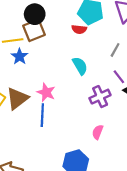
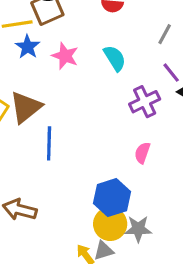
pink star: (46, 92) -> (65, 56), moved
blue line: (42, 115) -> (49, 143), moved

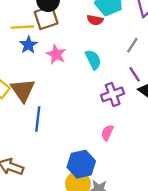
brown triangle: (26, 107) -> (23, 90), turned -32

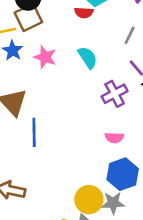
pink semicircle: (107, 133) -> (114, 138), turned -105
blue hexagon: (81, 164) -> (123, 174), moved

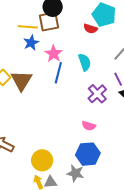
purple cross: (115, 94) -> (97, 94), turned -30
blue line: (34, 132) -> (58, 73), moved
yellow circle: (89, 200) -> (42, 160), moved

